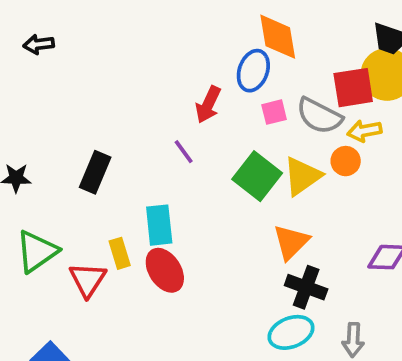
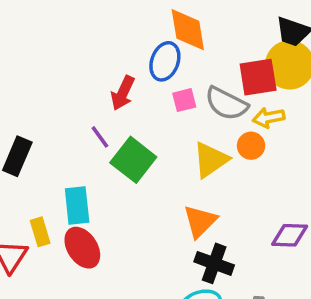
green square: (257, 176) -> (133, 160), moved

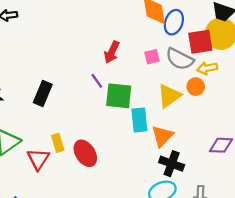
blue ellipse: (165, 61) -> (174, 22), moved
green square: (133, 160) -> (119, 96), turned -32
cyan rectangle: (77, 205) -> (139, 120), moved

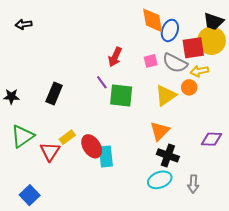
cyan rectangle: (139, 120) -> (106, 156), moved
yellow rectangle: (58, 143) -> (67, 137), turned 70

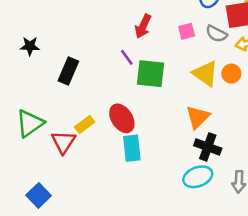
gray semicircle: (175, 63) -> (216, 34), size x0.7
orange circle: (189, 87) -> (231, 74), moved
yellow triangle: (166, 96) -> (205, 74), turned -50
black star: (11, 97) -> (30, 46), moved
red ellipse: (92, 146) -> (122, 118), moved

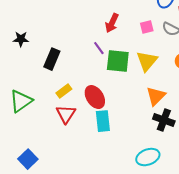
yellow triangle: (205, 74) -> (147, 61), moved, turned 35
yellow rectangle: (85, 125) -> (64, 91), moved
red triangle: (63, 142) -> (66, 114), moved
cyan ellipse: (198, 177) -> (148, 157), moved

